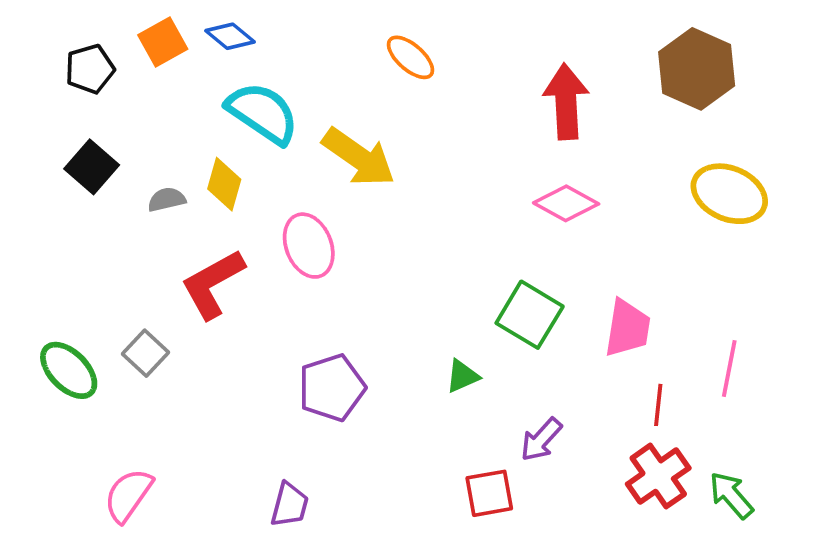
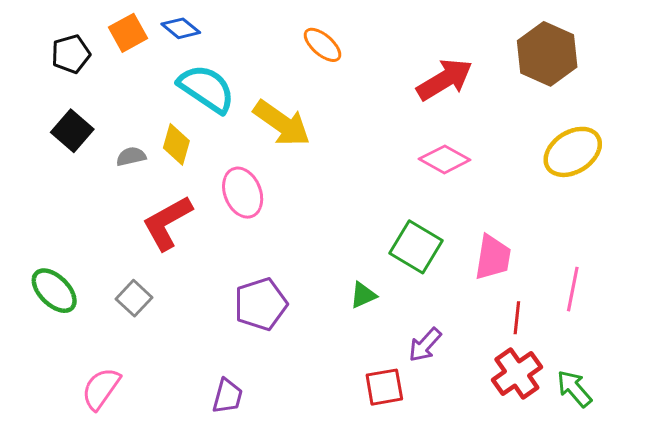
red arrow: (566, 102) -> (445, 80), turned 62
yellow ellipse: (729, 194) -> (573, 152), turned -56
gray square: (145, 353) -> (134, 298), moved

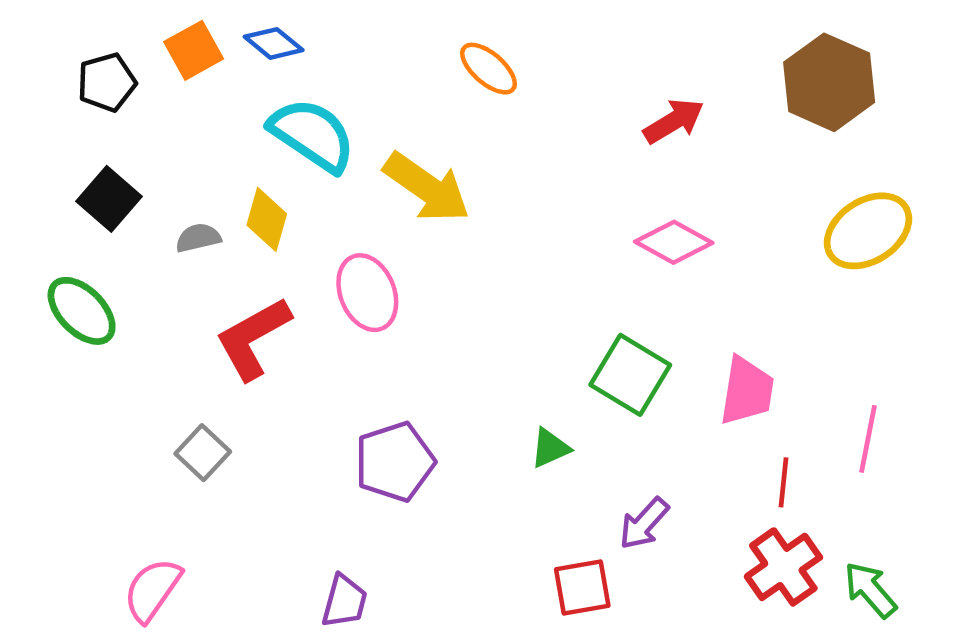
red arrow: (445, 80) -> (674, 121), size x0.7
green ellipse: (54, 291) -> (82, 311), moved

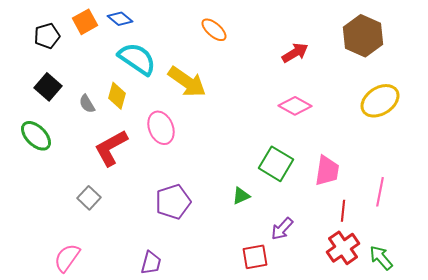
gray semicircle: (198, 238) -> (87, 104), turned -108

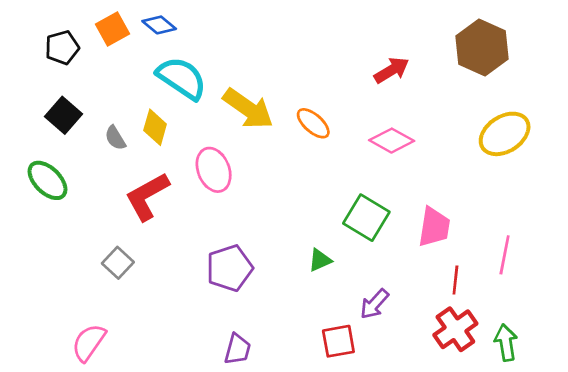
orange ellipse: (214, 30) -> (313, 123), moved
green arrow: (381, 258) -> (506, 343), turned 32
purple trapezoid: (151, 263) -> (237, 349), moved

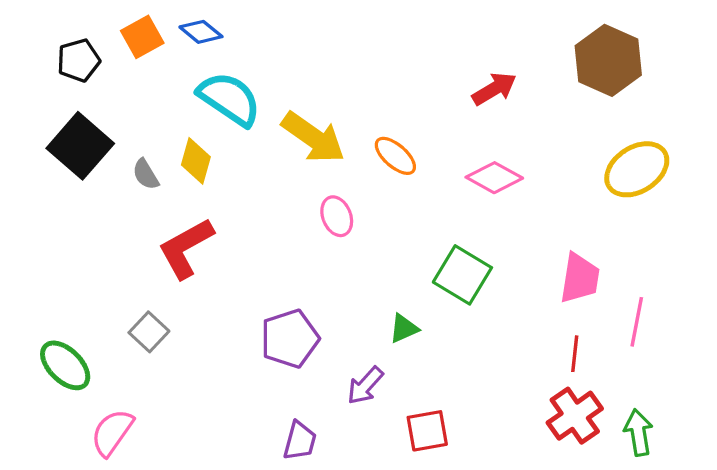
black square: (63, 115) -> (80, 146), size x1.4
pink ellipse: (214, 170) -> (337, 216), moved, size x0.7
green ellipse: (47, 180) -> (65, 365), moved
pink trapezoid: (434, 227) -> (580, 278), moved
purple arrow: (374, 304) -> (365, 386), moved

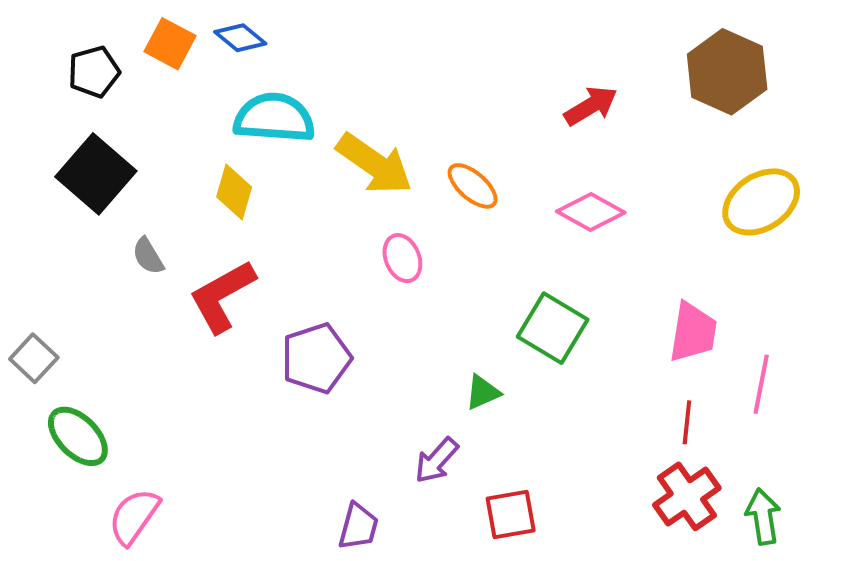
orange square: (142, 37) -> (170, 44), turned -33
cyan semicircle: (229, 99) -> (274, 118), turned -30
gray semicircle: (146, 174) -> (148, 256), moved
gray square: (149, 332) -> (34, 358), moved
purple pentagon: (290, 339) -> (316, 358), moved

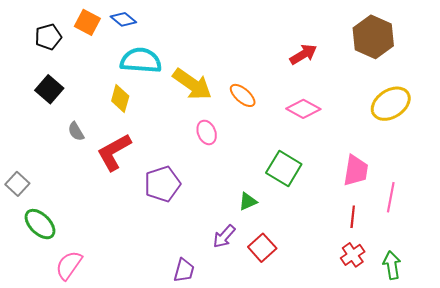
black square: (96, 174) -> (49, 89), size x0.7
red cross: (687, 496) -> (353, 255), size x0.7
red square: (511, 515) -> (262, 248), moved, turned -32

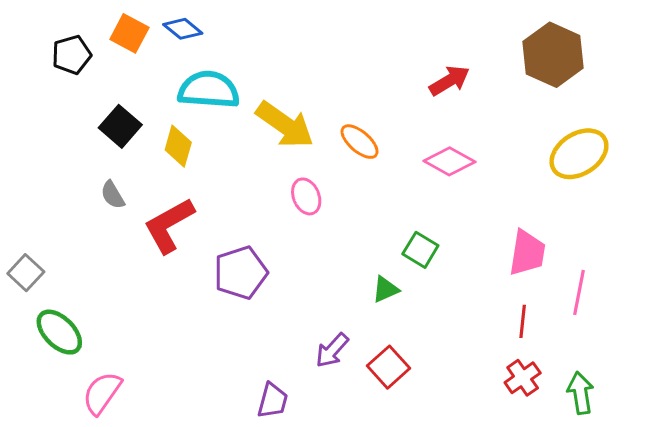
black square: (49, 89) -> (120, 126), moved
green square: (284, 168) -> (420, 250), size x0.7
green triangle: (248, 201) -> (385, 289), moved

